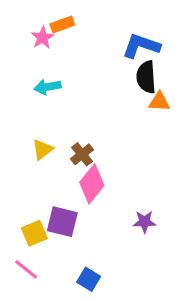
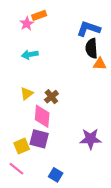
pink diamond: (92, 184) -> (42, 116), moved, turned -35
purple star: (144, 222) -> (91, 139), size x1.5

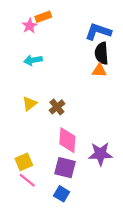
orange triangle: (100, 64) -> (99, 70), moved
pink diamond: (42, 116) -> (67, 140), moved
purple square: (39, 139) -> (65, 168), moved
pink line: (16, 169) -> (27, 180), moved

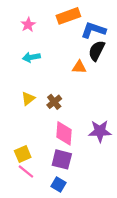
orange rectangle: (43, 17) -> (68, 16), moved, size x1.5
black semicircle: (102, 53) -> (97, 51), turned 30
orange triangle: (99, 70) -> (79, 67), moved
purple star: (100, 154) -> (100, 131), moved

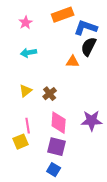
pink line: (26, 171) -> (28, 126), moved, turned 42

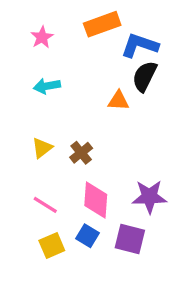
pink line: (28, 126) -> (45, 205), turned -49
yellow square: (21, 142) -> (52, 245), moved
purple square: (57, 147) -> (130, 239), moved
blue square: (54, 170) -> (88, 236), moved

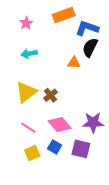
yellow triangle: (42, 148) -> (26, 92), size x1.6
pink diamond: (96, 200) -> (60, 125), turned -45

